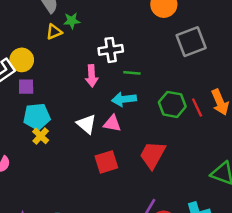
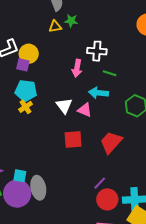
yellow circle: (22, 60) -> (29, 54), moved

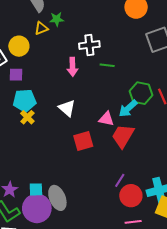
yellow circle: (29, 54) -> (19, 46), moved
cyan arrow: (99, 93) -> (128, 108), moved, turned -36
pink triangle: (85, 110) -> (106, 119), moved

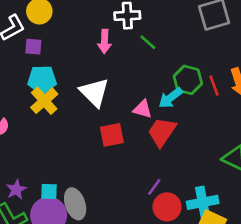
green line: (107, 65) -> (148, 42), turned 32
white triangle: (67, 108) -> (94, 92), size x1.4
yellow cross: (27, 117) -> (44, 101), size x1.5

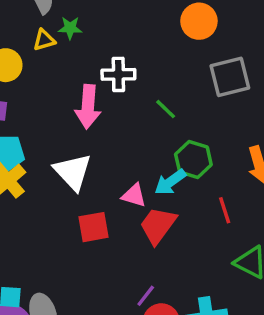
pink arrow: (104, 41) -> (88, 107), size x1.4
green line: (148, 42) -> (166, 109), moved
red line: (214, 86) -> (225, 210), moved

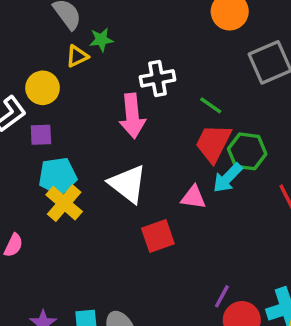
red trapezoid: (158, 225) -> (213, 143), moved

